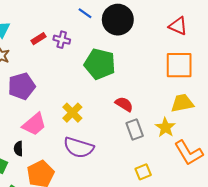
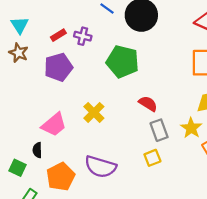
purple pentagon: (22, 86) -> (58, 67), moved
purple semicircle: (79, 147) -> (100, 167), moved
yellow square: (143, 172) -> (152, 158), moved

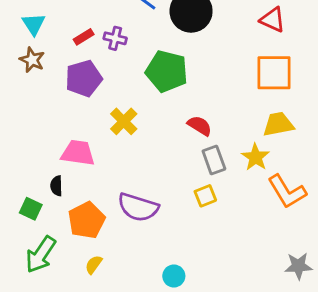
yellow cross: (94, 112) -> (124, 121), moved
pink trapezoid: (54, 125) -> (78, 153), turned -132

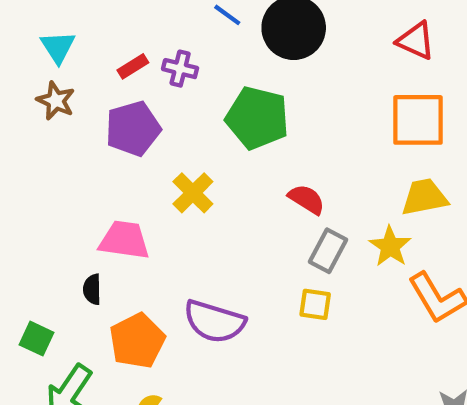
gray rectangle: (214, 160) -> (328, 251), turned 48
yellow square: (205, 196) -> (315, 304), turned 30
green square: (31, 209) -> (36, 339), moved

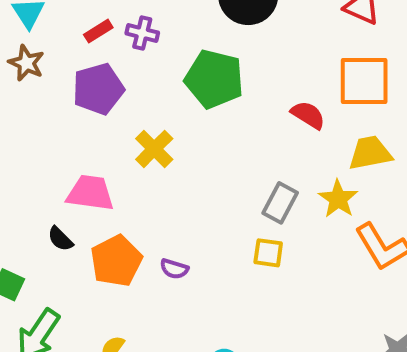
red semicircle: (307, 199) -> (308, 115), moved
black semicircle: (92, 289) -> (60, 239), turned -44
purple semicircle: (214, 321) -> (174, 269), size x0.5
orange pentagon: (137, 341) -> (116, 261), moved

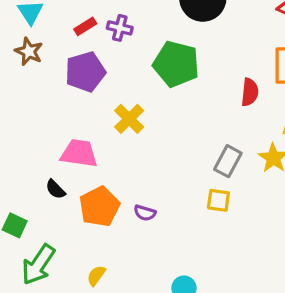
red semicircle: (308, 115) -> (250, 92), turned 64

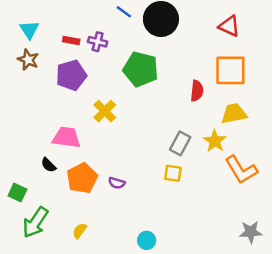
red rectangle: (85, 26) -> (71, 41), turned 42

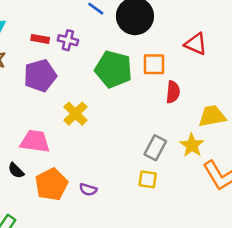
red triangle: (229, 26) -> (196, 44), moved
orange square: (230, 70) -> (154, 64), moved, size x0.7

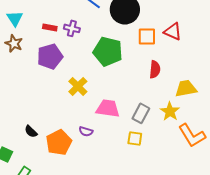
orange square: (154, 64) -> (147, 36), moved
pink trapezoid: (35, 141) -> (108, 108), moved
purple semicircle: (88, 190) -> (86, 131), moved

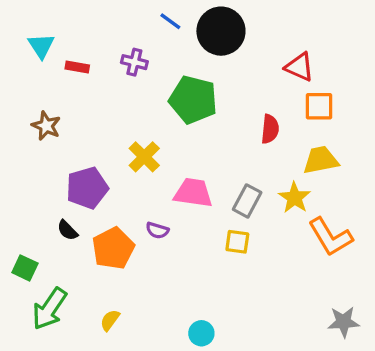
red rectangle: (50, 27) -> (77, 67), moved
orange square: (147, 36) -> (319, 106), moved
brown star: (14, 43) -> (46, 126), moved
purple pentagon: (50, 56) -> (87, 188), moved

